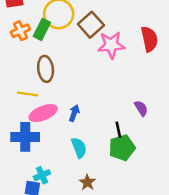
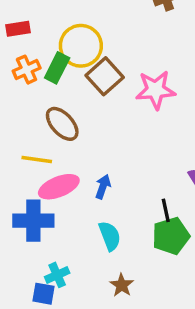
brown square: (91, 25) -> (105, 76), moved
brown ellipse: (46, 69) -> (62, 124), turned -35

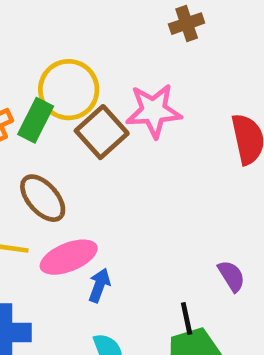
pink star: (156, 90) -> (154, 111), moved
pink ellipse: (59, 187) -> (69, 257), moved

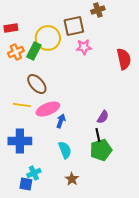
pink star: (154, 111) -> (84, 47), size x0.7
brown square: (102, 132) -> (74, 26), moved, turned 30
purple semicircle: (231, 276) -> (103, 117), moved, turned 64

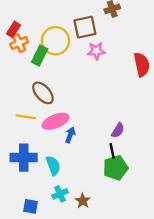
red rectangle: (11, 28) -> (13, 29), turned -48
orange cross: (16, 52) -> (19, 43), moved
cyan semicircle: (65, 150) -> (53, 166), moved
cyan cross: (34, 173) -> (60, 194), moved

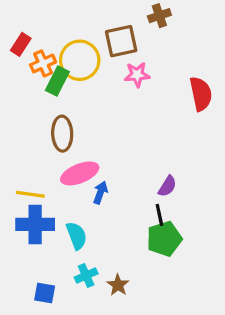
orange cross: (19, 43) -> (43, 63), moved
brown ellipse: (43, 93) -> (62, 134), turned 40
yellow line: (26, 117) -> (30, 194), moved

